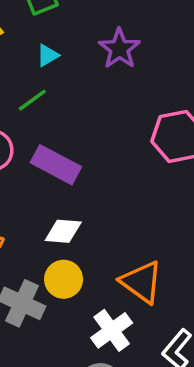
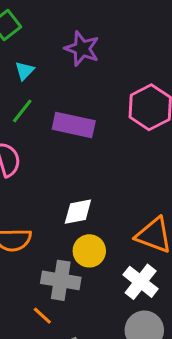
purple rectangle: (56, 165) -> (74, 125), moved

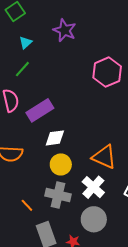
purple rectangle: (74, 125) -> (40, 110), moved, turned -48
gray cross: (61, 280) -> (58, 195), moved

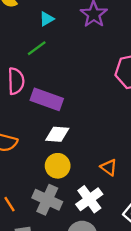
purple rectangle: (40, 110) -> (47, 99), turned 40
orange triangle: (104, 157) -> (109, 167), size x0.6

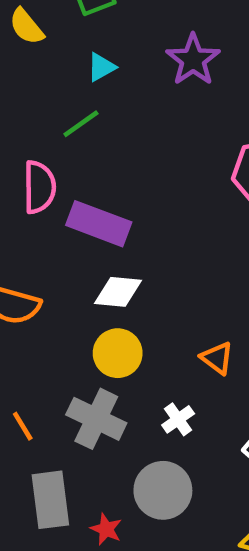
white cross: (89, 199) -> (178, 419), size x0.6

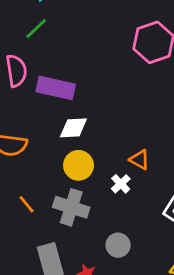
white cross: (178, 419) -> (121, 184), moved
orange line: (23, 426) -> (27, 204), moved
gray circle: (163, 490) -> (118, 245), size x0.7

